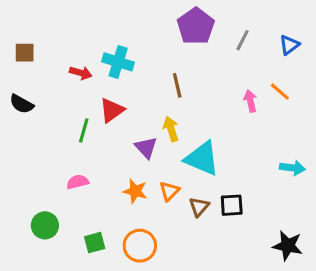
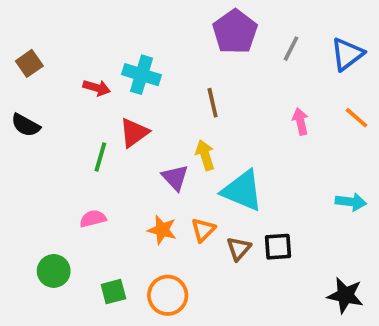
blue triangle: (289, 45) -> (347, 54), size x1.4
brown square: (25, 53) -> (29, 63), turned -35
orange line: (280, 92) -> (357, 118), moved

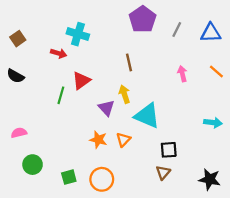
blue triangle: (347, 54) -> (211, 33), turned 35
cyan cross: (142, 75) -> (78, 34), moved
pink semicircle: (93, 219) -> (19, 133), moved
brown triangle: (239, 249) -> (163, 173), moved

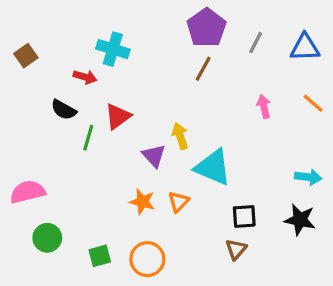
brown line: (129, 62) -> (203, 69), moved, turned 42
black semicircle: (15, 76) -> (64, 110), moved
pink semicircle: (19, 133) -> (28, 192), size x1.5
black star: (210, 179) -> (300, 220), moved

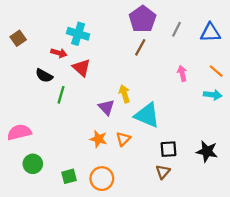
red triangle: (118, 116) -> (81, 68), moved, turned -42
cyan arrow: (308, 177) -> (213, 95), moved

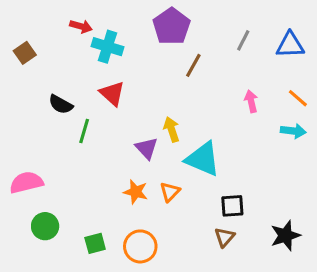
purple pentagon: (143, 19) -> (172, 26), moved
red arrow: (59, 53) -> (81, 26), moved
black star: (207, 151) -> (285, 236), moved, turned -30

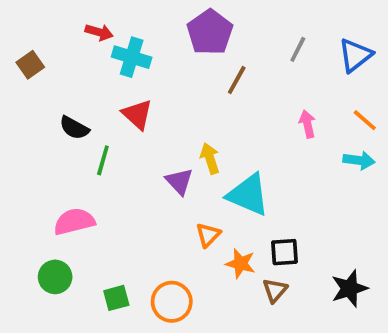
blue triangle: (290, 45) -> (355, 55), turned -36
pink semicircle: (26, 182) -> (74, 221), moved
orange star: (136, 192) -> (241, 264), moved

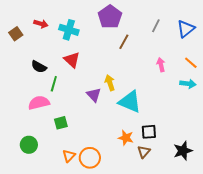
red arrow: (99, 32) -> (41, 24), moved
pink semicircle: (74, 221) -> (39, 103), moved
orange triangle: (208, 235) -> (69, 156), moved
green square: (116, 298) -> (61, 123), moved

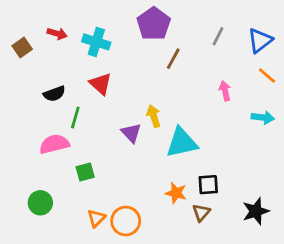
orange line: (191, 63) -> (267, 75), moved
black semicircle: (39, 67) -> (54, 94), turned -49
cyan triangle: (130, 102) -> (182, 143), turned -35

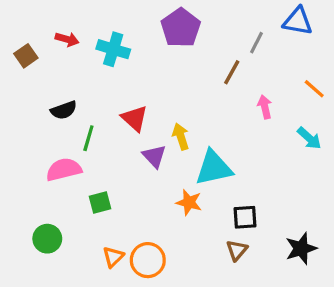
blue triangle: (260, 41) -> (298, 21), moved, turned 48
brown line: (173, 59) -> (232, 72), moved
red triangle: (100, 84) -> (135, 118), moved
cyan arrow: (263, 117) -> (309, 138), turned 35
orange star: (176, 193) -> (189, 202), moved

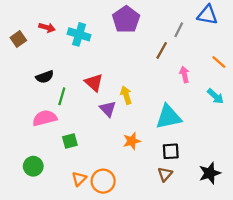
cyan triangle: (214, 168) -> (168, 117), moved
orange star: (189, 202) -> (132, 141), turned -30

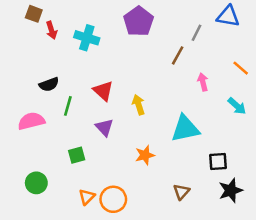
red arrow: (47, 28) -> (51, 30), turned 56
brown square: (18, 39) -> (34, 14), moved, turned -35
purple triangle: (108, 109) -> (104, 127), moved
pink semicircle: (45, 118) -> (31, 121), moved
black square: (171, 151) -> (218, 161), moved

